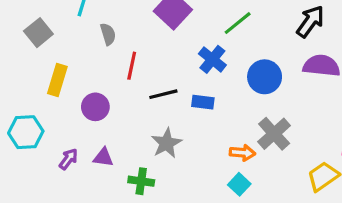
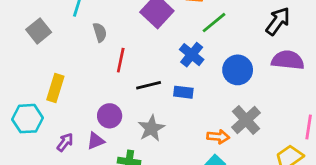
yellow rectangle: (57, 80) -> (55, 88), moved
purple circle: (95, 107) -> (110, 116), moved
purple triangle: (103, 157) -> (96, 141), turned -30

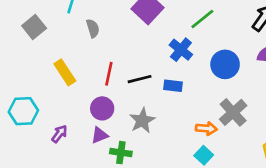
red line: (121, 60) -> (109, 74), moved
yellow rectangle: (55, 88) -> (65, 72), moved, turned -50
purple triangle: (96, 141) -> (100, 135), moved

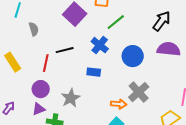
black line: (140, 79) -> (65, 50), moved

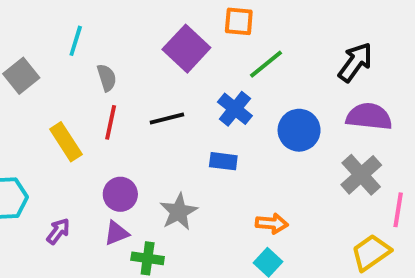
red line: (46, 63) -> (111, 122), moved
gray cross: (139, 92) -> (361, 175), moved

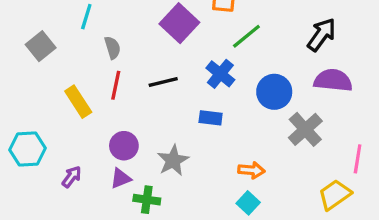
gray cross: (361, 175) -> (305, 129), moved

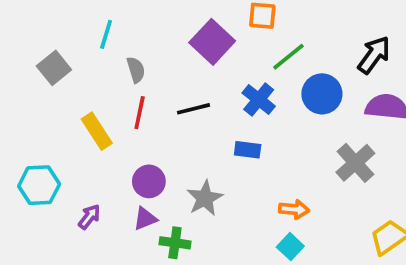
blue circle: (274, 92) -> (322, 94), moved

